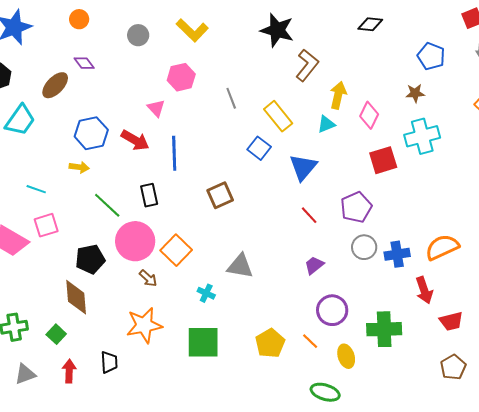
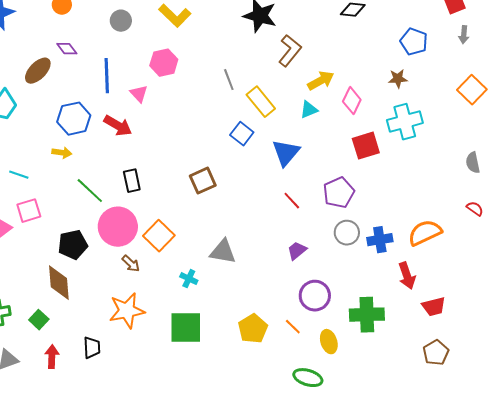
yellow arrow: (338, 95) -> (321, 81), turned 48
gray line: (231, 98) -> (229, 80), moved
blue line: (174, 153) -> (107, 76), moved

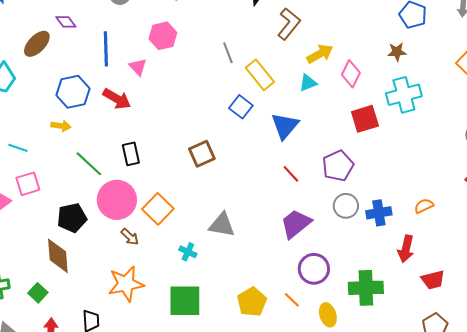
orange semicircle: (425, 233) -> (424, 206), size x0.6
purple trapezoid: (297, 251) -> (296, 224), size x1.6
red arrow: (407, 276) -> (406, 249), turned 32

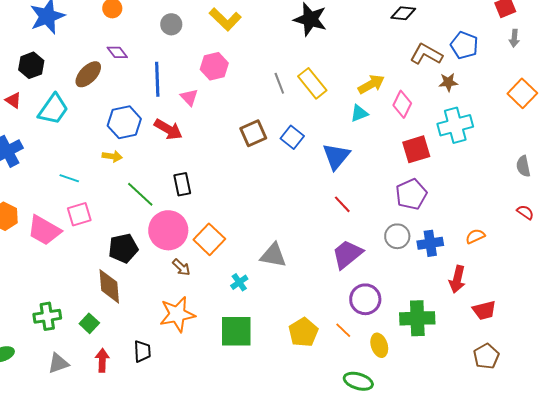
brown L-shape: (289, 24) -> (426, 54), moved, turned -100
yellow rectangle: (260, 75) -> (312, 83), moved
brown square: (202, 154) -> (253, 133), moved
purple pentagon: (338, 166) -> (411, 194), moved
cyan cross: (188, 252) -> (239, 282), turned 30

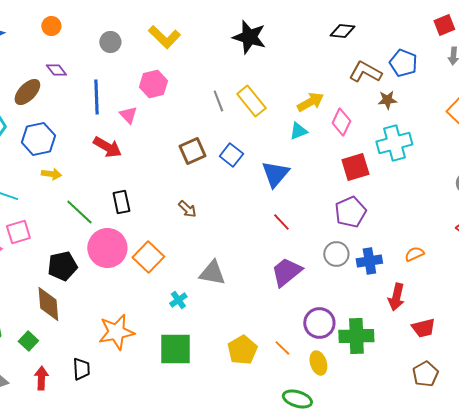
blue hexagon: (124, 122) -> (38, 139), moved
brown arrow: (181, 267) -> (187, 209), moved
purple circle: (365, 299) -> (319, 323), moved

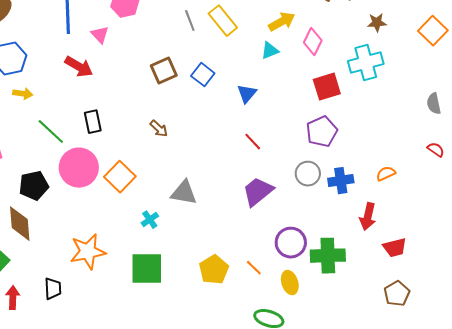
brown star: (387, 100) -> (377, 23), moved
blue triangle: (275, 174) -> (247, 94), size x0.7

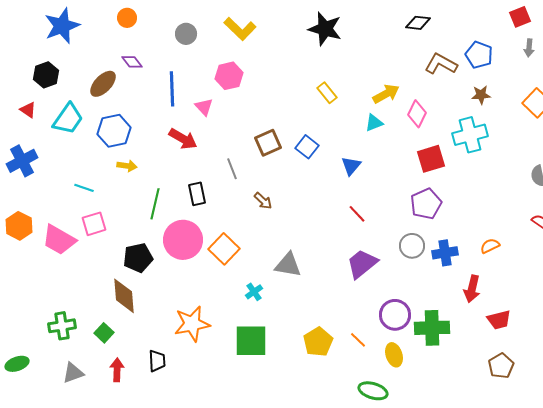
gray line: (190, 21) -> (232, 169), moved
yellow rectangle: (223, 21) -> (327, 93), size x0.7
green line: (51, 132) -> (155, 204), turned 60

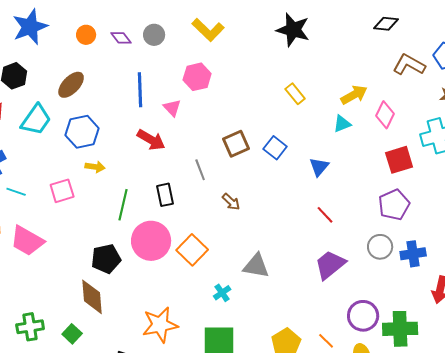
orange circle: (127, 18) -> (86, 35), moved
purple diamond: (132, 62) -> (121, 38), moved
cyan line: (84, 188) -> (16, 192), moved
pink square: (94, 224) -> (62, 191), moved

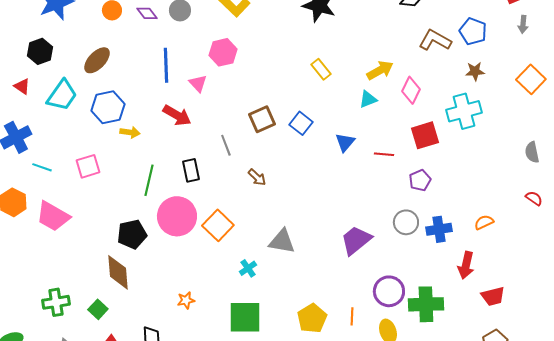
yellow arrow: (95, 167) -> (130, 132), moved
purple pentagon: (394, 205) -> (420, 180), size x0.7
red line: (325, 215) -> (384, 154), moved, turned -42
orange star: (160, 325) -> (186, 300), size x0.5
orange line: (326, 341) -> (352, 316), turned 48

